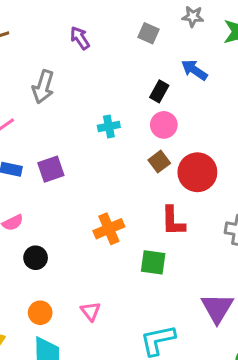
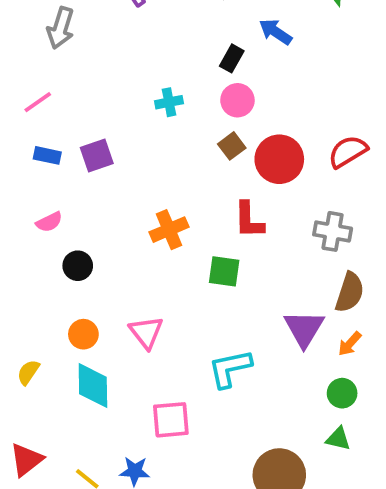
gray arrow: (43, 87) -> (61, 28), moved
pink triangle: (91, 311) -> (146, 332), size x1.4

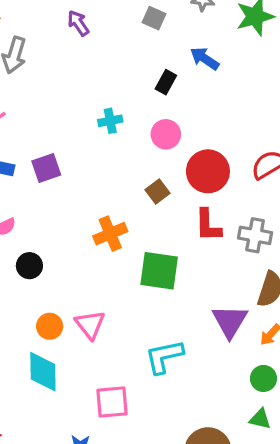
pink circle: (237, 100) -> (166, 134), moved
brown square: (232, 146) -> (157, 192), moved
red L-shape: (249, 220) -> (208, 225), moved
green square: (224, 271) -> (159, 271), size x1.4
orange circle: (83, 334) -> (50, 326), moved

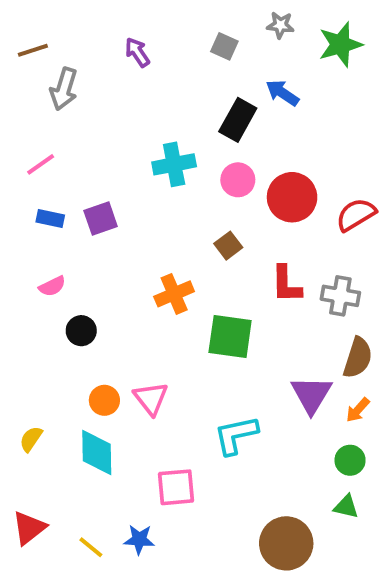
black rectangle: (166, 82) -> (238, 120), size x1.5
cyan cross: (110, 121) -> (174, 164), size x1.5
red circle: (208, 171) -> (292, 197), moved

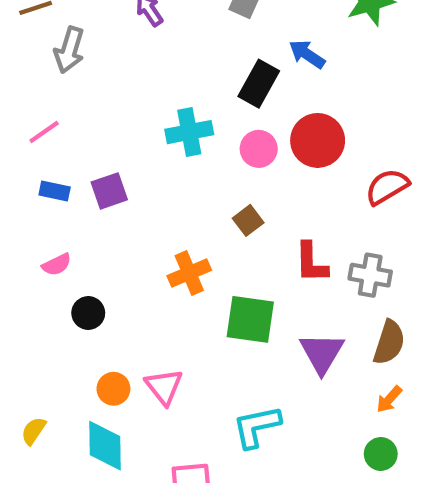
red circle: (292, 197) -> (318, 140), moved
purple triangle: (311, 394) -> (322, 353), moved

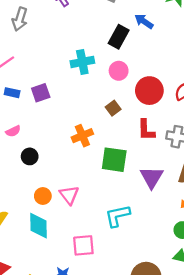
red circle: (318, 140) -> (149, 91), moved

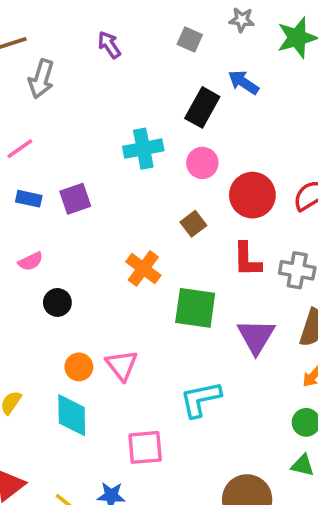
orange cross: (82, 136) -> (143, 268), turned -30

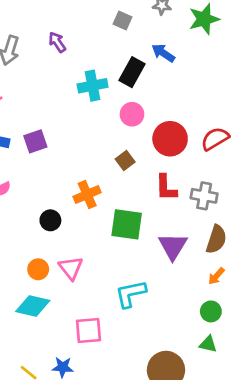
purple arrow: (109, 45) -> (57, 42), moved
cyan cross: (143, 149) -> (93, 86), moved
orange cross: (143, 268) -> (87, 194), turned 30
black circle: (57, 302) -> (50, 220), moved
cyan diamond: (72, 415) -> (33, 306), turned -76

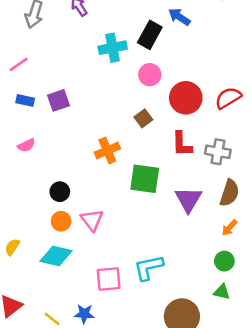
black circle: (50, 220) -> (60, 192), moved
cyan L-shape: (131, 294) -> (148, 268), moved

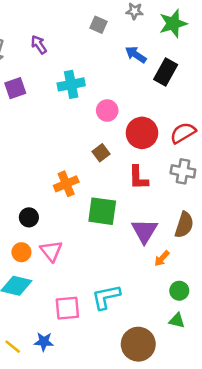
black rectangle: (150, 35) -> (166, 72), moved
purple square: (59, 100) -> (15, 88), moved
gray cross: (218, 152) -> (183, 171), moved
black circle: (60, 192) -> (29, 217), moved
orange arrow: (229, 228) -> (162, 258), moved

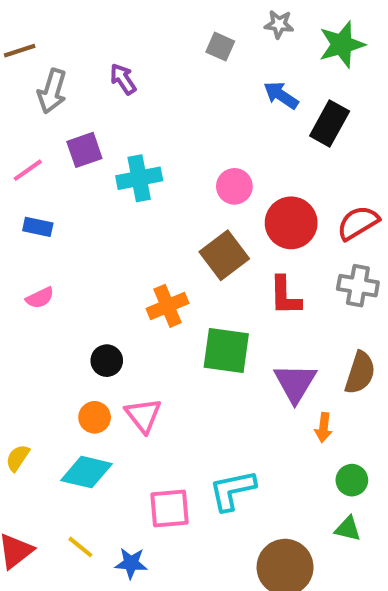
cyan cross: (71, 84) -> (139, 178), moved
brown square: (101, 153) -> (224, 255), size x1.6
orange arrow: (162, 258) -> (324, 427), turned -35
yellow line: (13, 347) -> (80, 547), moved

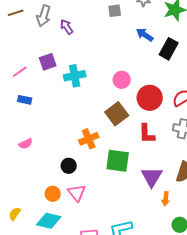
gray square: (220, 47) -> (115, 11), turned -32
gray arrow: (52, 91) -> (44, 16), moved
pink semicircle: (40, 298) -> (26, 144), moved
black circle: (107, 361) -> (69, 166), moved

